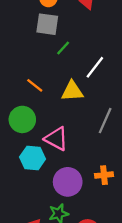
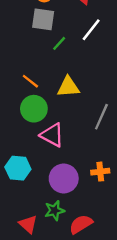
white line: (95, 67) -> (91, 30), moved
green circle: (22, 119) -> (34, 109), moved
cyan hexagon: (33, 158) -> (18, 168), moved

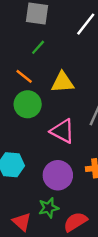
green line: (59, 43) -> (38, 47), moved
pink triangle: (52, 135) -> (63, 131), moved

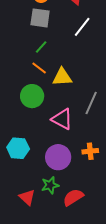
orange line: (24, 76) -> (39, 68), moved

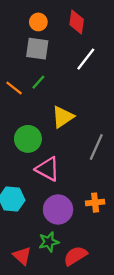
orange line: (39, 68) -> (14, 88), moved
yellow triangle: (62, 77) -> (63, 117), turned -30
pink triangle: (62, 119) -> (48, 169), moved

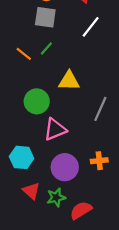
yellow triangle: (63, 117) -> (69, 81), turned 35
pink triangle: (48, 169) -> (55, 129), turned -50
red triangle: (22, 256) -> (31, 191), moved

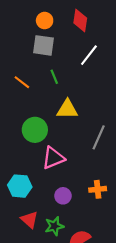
green line: (46, 48) -> (54, 77), moved, turned -64
purple circle: (65, 167) -> (63, 196), size x0.6

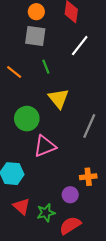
yellow triangle: (67, 109) -> (59, 98), turned 50
purple circle: (63, 196) -> (70, 195), moved

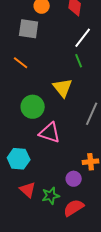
gray square: (35, 36) -> (29, 29), moved
green line: (46, 67) -> (79, 61), moved
pink triangle: (45, 146) -> (50, 133), turned 40

